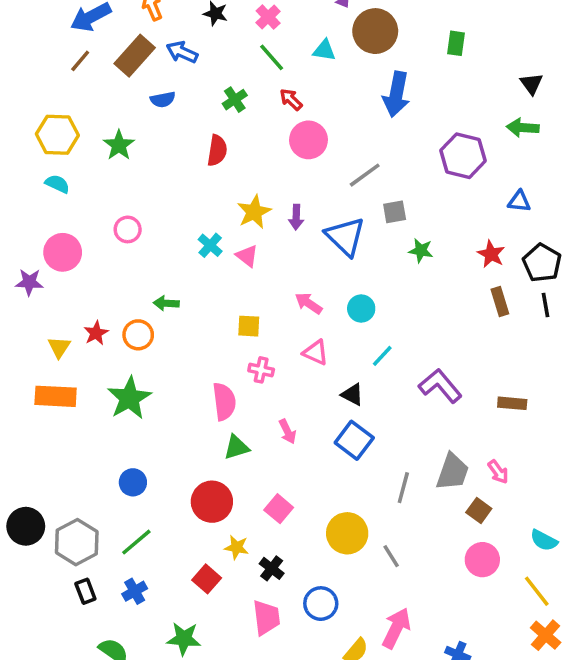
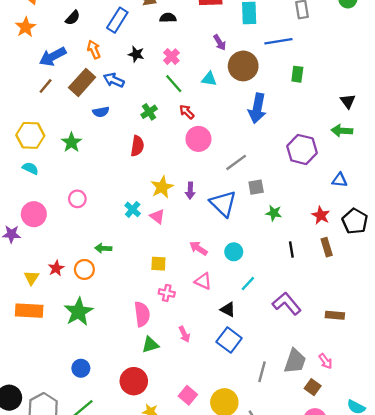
black line: (546, 305) -> (291, 249), moved
pink square: (279, 509) -> (188, 395), moved

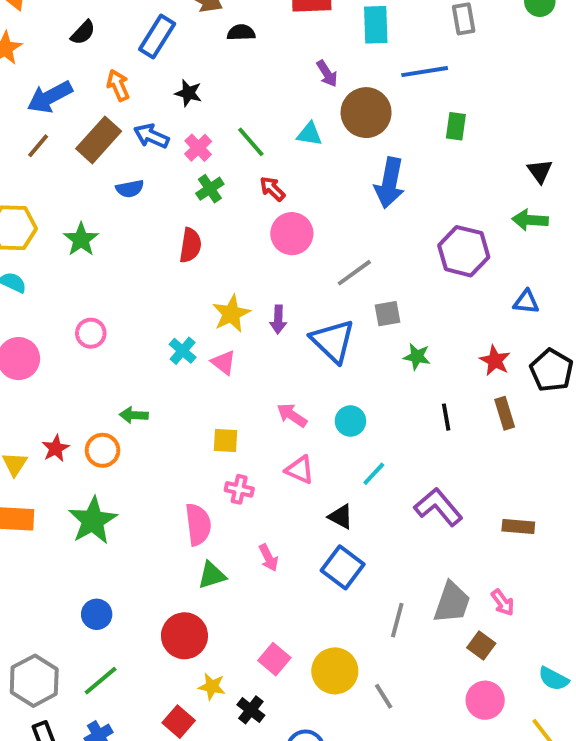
pink cross: (171, 57) -> (198, 148), moved

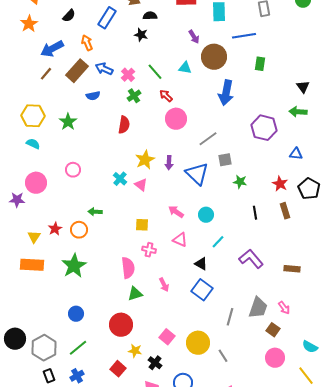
black star: (188, 93) -> (141, 35), moved

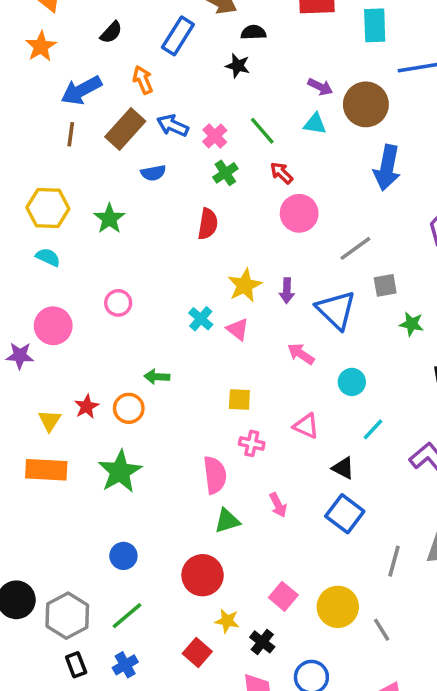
purple arrow: (194, 37) -> (320, 87), moved, turned -32
brown line: (46, 74) -> (71, 134), turned -32
pink arrow: (176, 212) -> (301, 354), moved

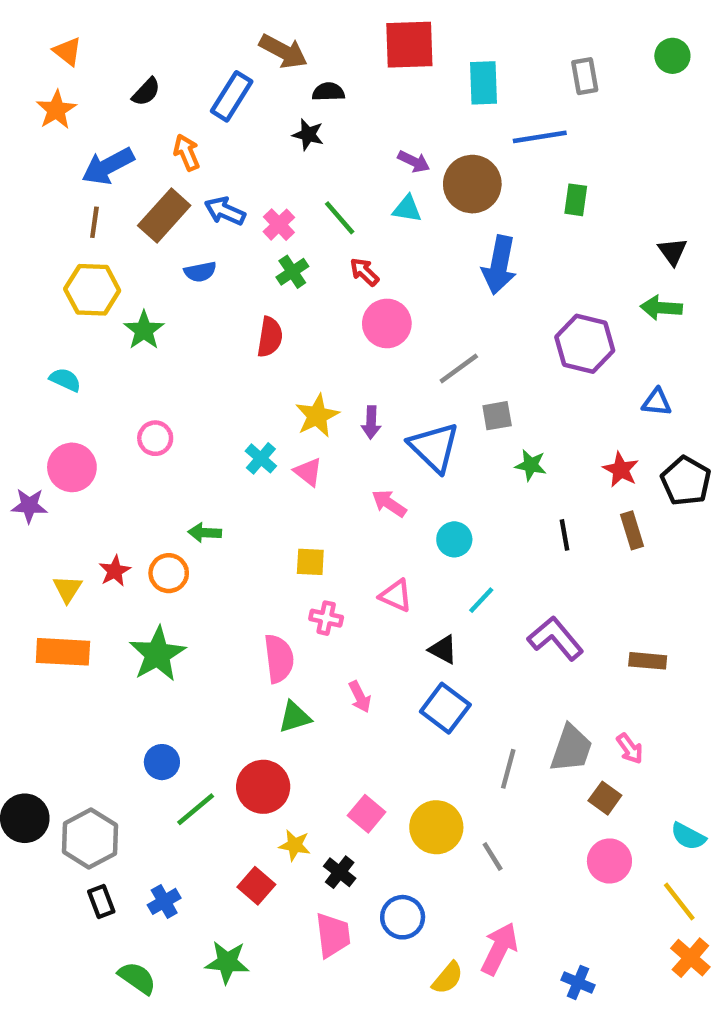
yellow hexagon: (48, 208) -> (92, 290), moved
green line: (127, 616) -> (196, 809), moved

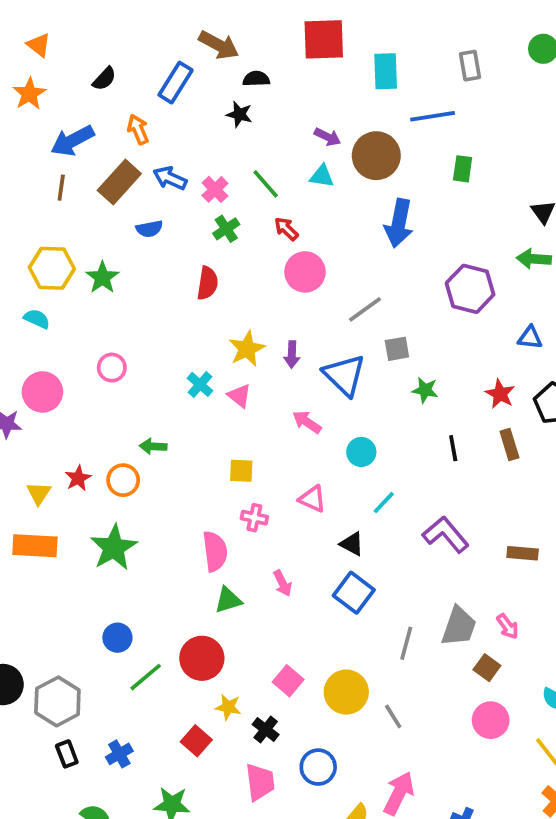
yellow hexagon: (92, 290) -> (52, 268), moved

